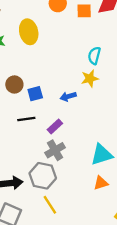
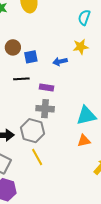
cyan semicircle: (94, 56) -> (84, 17), moved
purple rectangle: (55, 127) -> (46, 87), turned 48
gray cross: (55, 150) -> (45, 109), turned 30

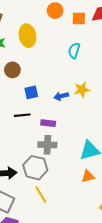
cyan semicircle: (84, 17) -> (74, 51), moved
brown circle: (13, 47) -> (12, 70), moved
yellow star: (81, 47) -> (82, 90), moved

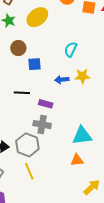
yellow ellipse: (27, 36) -> (37, 17), turned 55
cyan semicircle: (74, 51) -> (71, 49), moved
blue square: (31, 92) -> (34, 64), moved

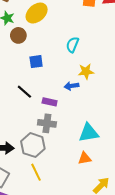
brown circle: (18, 48) -> (18, 35), moved
blue arrow: (62, 80) -> (71, 86), moved
black line: (22, 93) -> (24, 92), turned 42

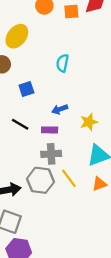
yellow star: (86, 72) -> (89, 122), moved
blue arrow: (71, 86) -> (60, 109), moved
yellow line: (36, 172) -> (69, 178), moved

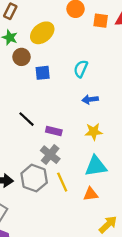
blue square: (26, 89) -> (43, 73), moved
blue arrow: (60, 109) -> (90, 99), moved
gray cross: (51, 154) -> (50, 155), turned 30

